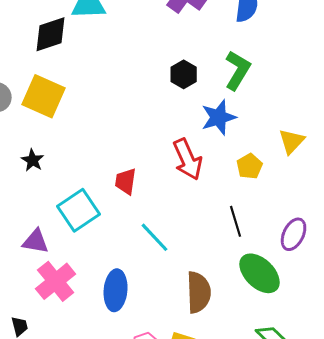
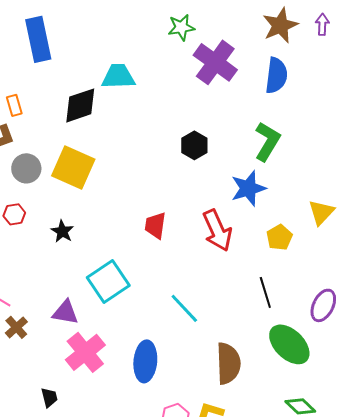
black hexagon: (184, 74) -> (194, 145), moved
red trapezoid: (126, 181) -> (155, 225), moved

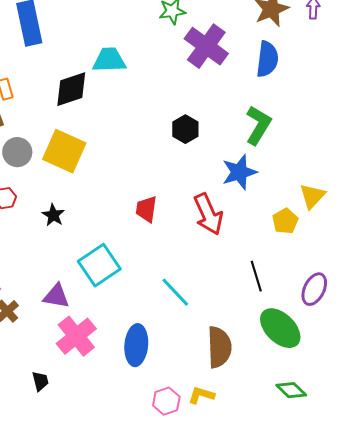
yellow pentagon: (279, 237) -> (285, 221), moved

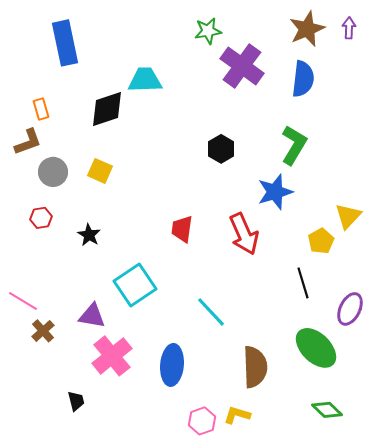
yellow square: (64, 151) -> (100, 171), size x0.6
black line: (256, 276) -> (303, 283), moved

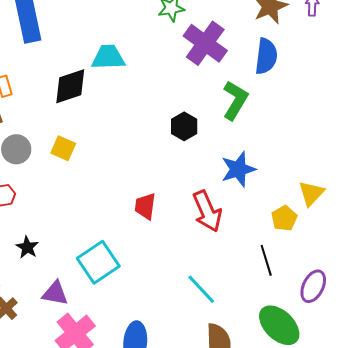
green L-shape: (294, 145) -> (235, 100), moved
black star: (89, 235) -> (27, 247), moved
cyan line: (211, 312) -> (201, 289), moved

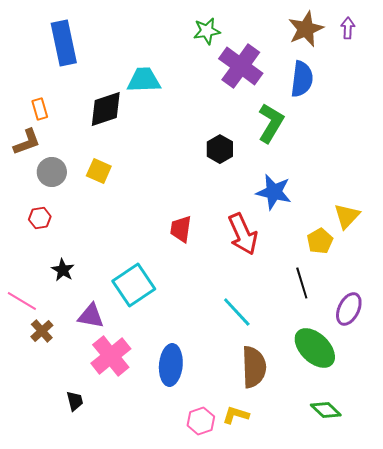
blue star: (238, 169) -> (274, 192), turned 30

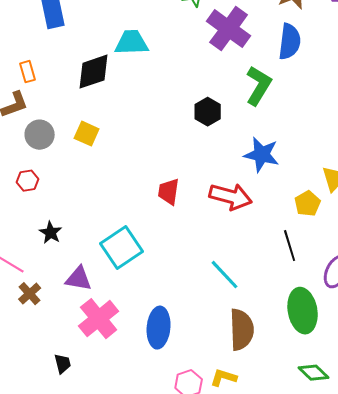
red arrow: (243, 234) -> (231, 197), turned -51
green ellipse: (315, 348) -> (303, 311), turned 36

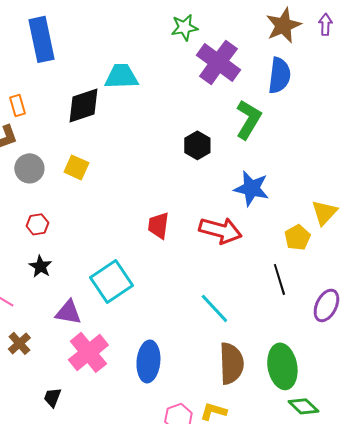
red hexagon: (28, 181) -> (37, 224), moved
brown cross: (30, 294) -> (19, 343), moved
green ellipse: (303, 311) -> (282, 366), moved
black trapezoid: (63, 364) -> (52, 397), turned -145

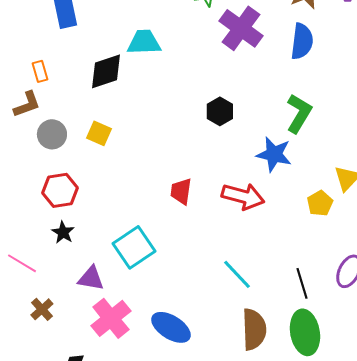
green L-shape: (248, 119) -> (299, 113), moved
red hexagon: (37, 224) -> (60, 190), size x1.6
black line: (279, 279) -> (302, 283), moved
blue ellipse: (148, 361) -> (171, 327), turned -63

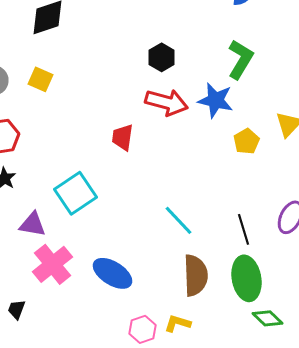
red arrow: (243, 196) -> (166, 102), moved
yellow pentagon: (320, 203) -> (246, 141), moved

